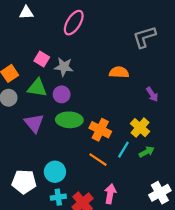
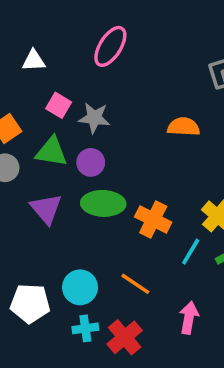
white triangle: (26, 13) -> (34, 61), moved
orange line: (98, 160) -> (135, 284), moved
pink arrow: (110, 194) -> (189, 318), moved

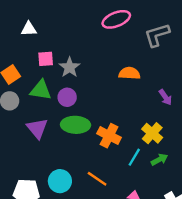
pink ellipse: (110, 46) -> (116, 19), moved, turned 36
pink square: (59, 105) -> (46, 59), turned -35
gray star: (94, 118) -> (70, 67), turned 30

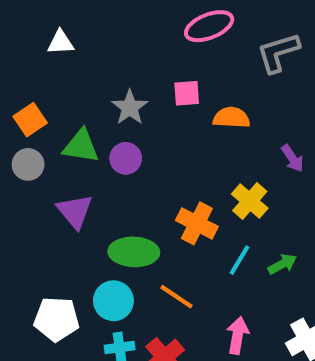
pink square: (46, 59) -> (187, 93), moved
green ellipse: (76, 125) -> (134, 252), moved
yellow cross: (152, 133) -> (250, 201), moved

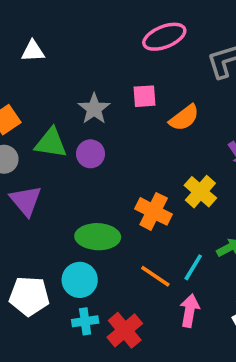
orange semicircle: (231, 118) -> (184, 118), turned 140
purple triangle: (75, 211) -> (26, 201), moved
cyan line: (240, 260) -> (193, 267), moved
orange line: (177, 297) -> (155, 276), moved

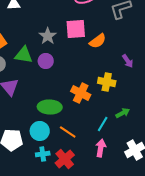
pink square: (145, 96) -> (76, 29), size x1.5
yellow cross: (200, 192) -> (107, 82), turned -30
orange line: (155, 276) -> (68, 132), moved

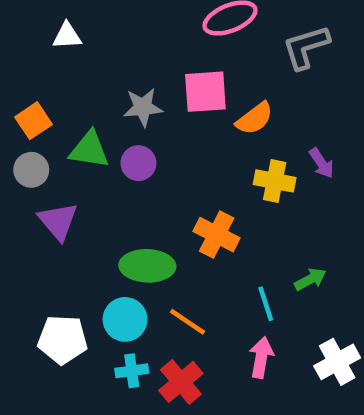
gray star: (48, 36) -> (143, 107), turned 30
yellow cross: (107, 82) -> (275, 181), moved
cyan line: (103, 124) -> (266, 304), turned -49

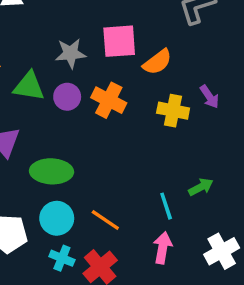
orange cross: (217, 235) -> (109, 100), moved
green ellipse: (147, 266) -> (52, 171), moved
cyan cross: (132, 371) -> (62, 258), turned 30

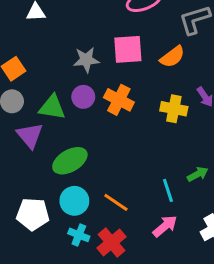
orange semicircle: (157, 62) -> (172, 57), moved
green triangle: (29, 86) -> (52, 107), moved
green ellipse: (52, 171) -> (70, 161), turned -32
pink arrow: (163, 248) -> (165, 226), turned 40

